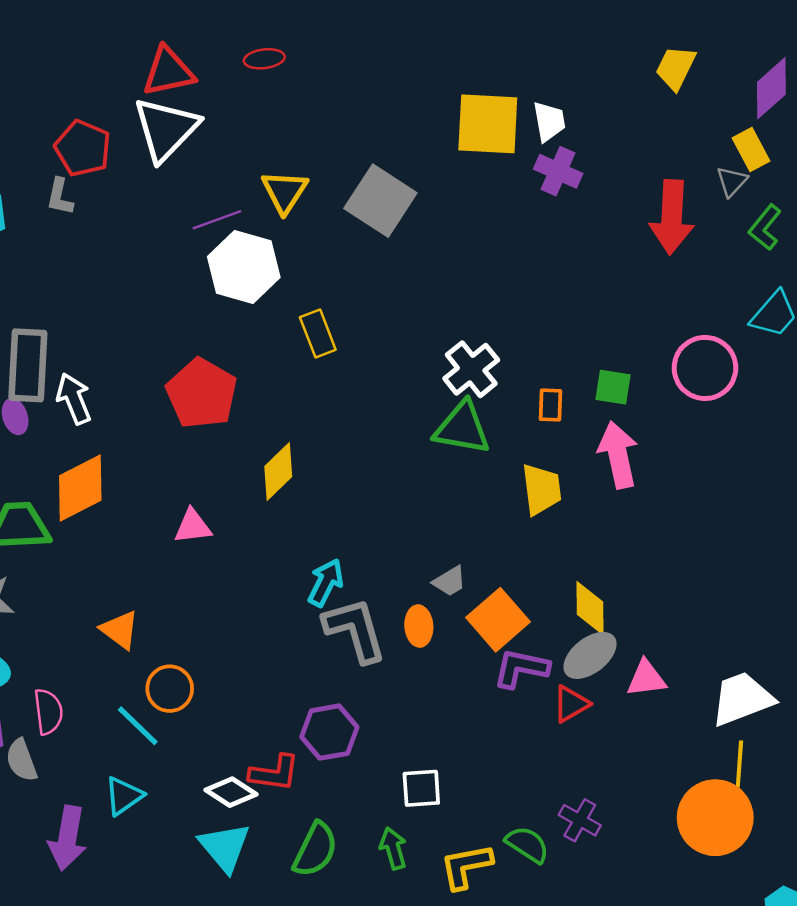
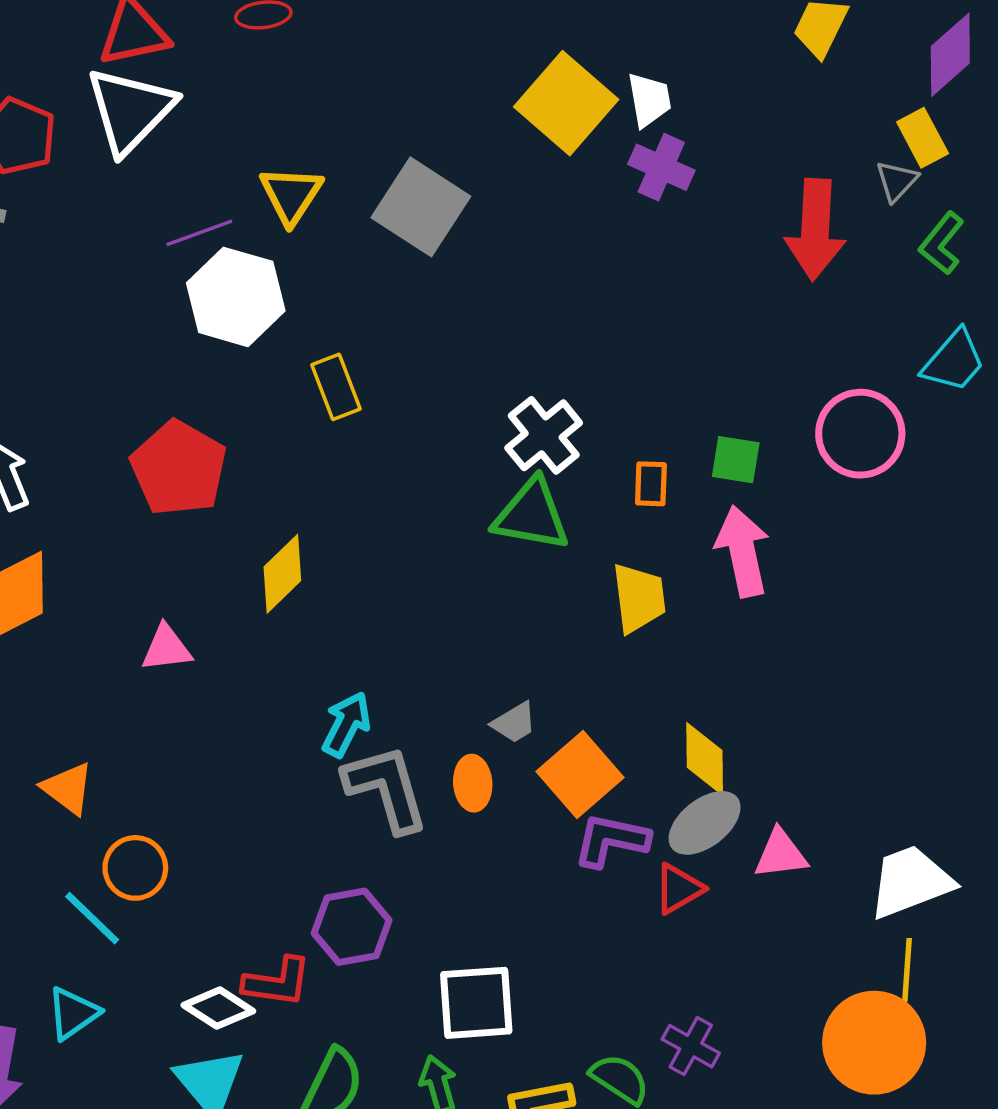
yellow square: (488, 124) -> (566, 103), turned 38
white square: (421, 788) -> (476, 1003), size x1.4

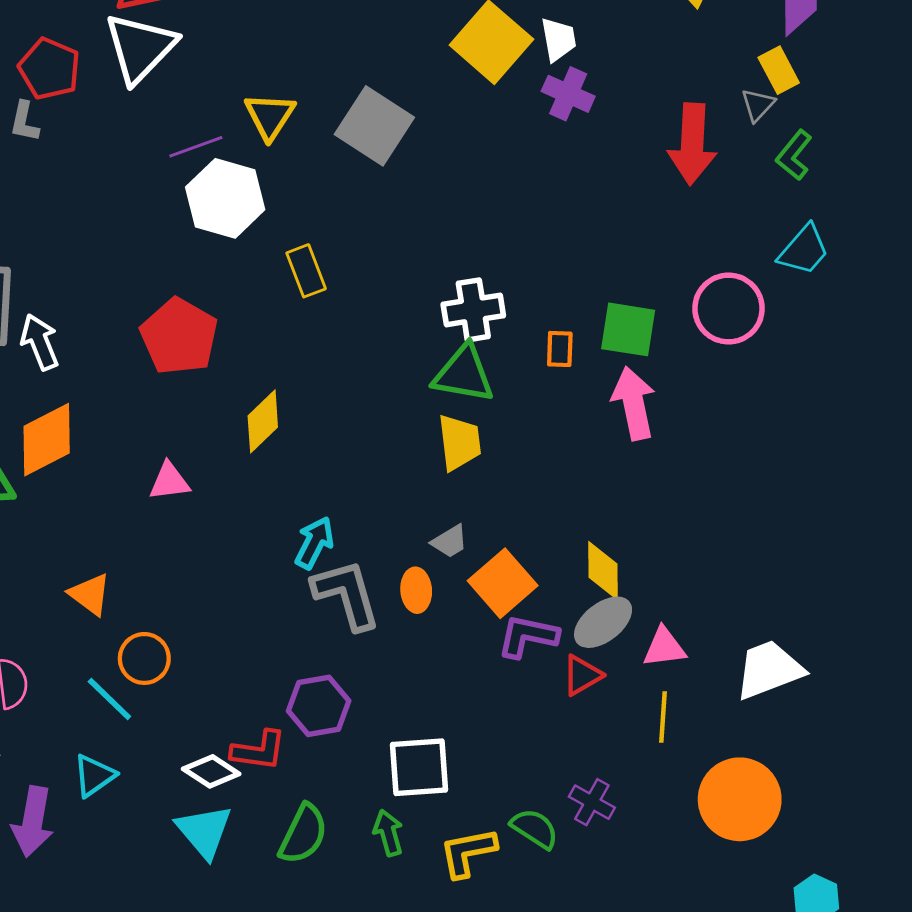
white cross: (544, 435) -> (473, 310), turned 30
green square: (736, 460) -> (628, 329), size x1.4
yellow trapezoid: (639, 598) -> (459, 442), moved
yellow line: (907, 970) -> (663, 717), moved

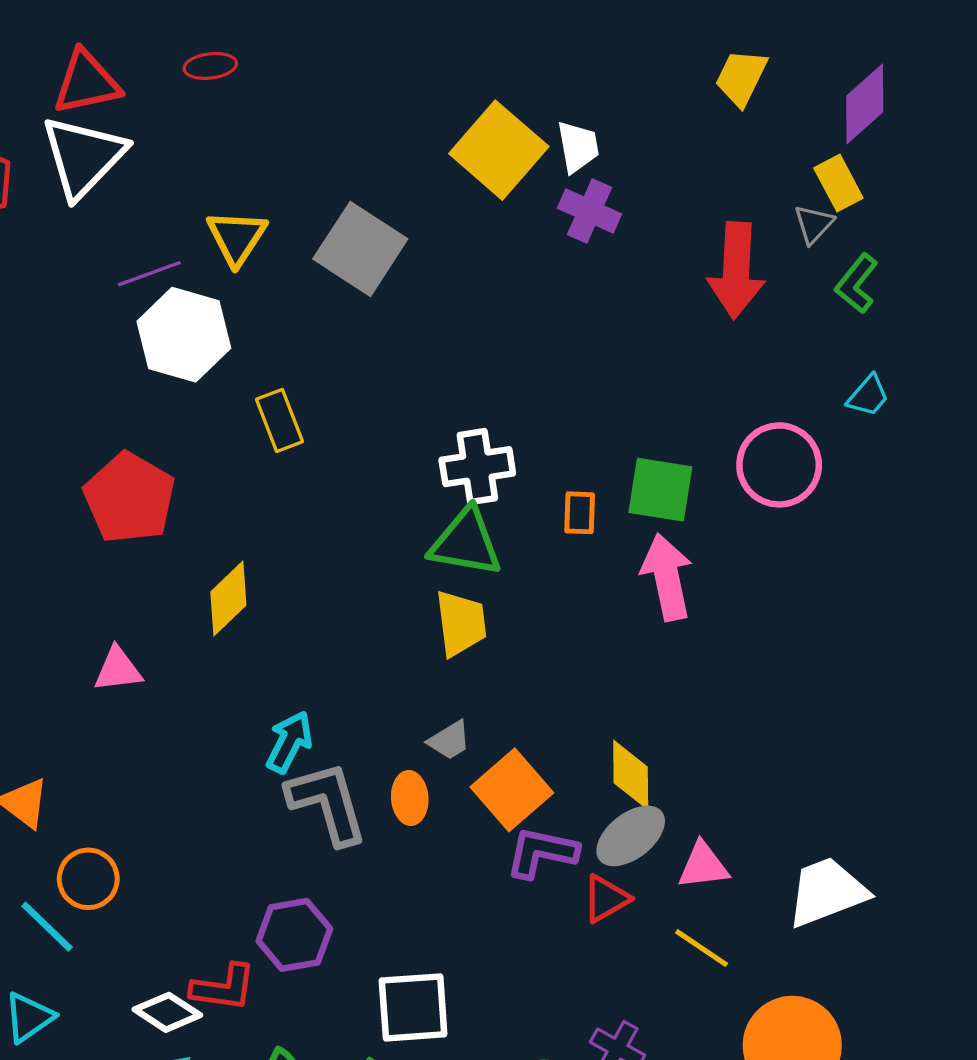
cyan trapezoid: (804, 250) -> (868, 396), size x0.7
yellow line: (663, 717) -> (702, 948), turned -60

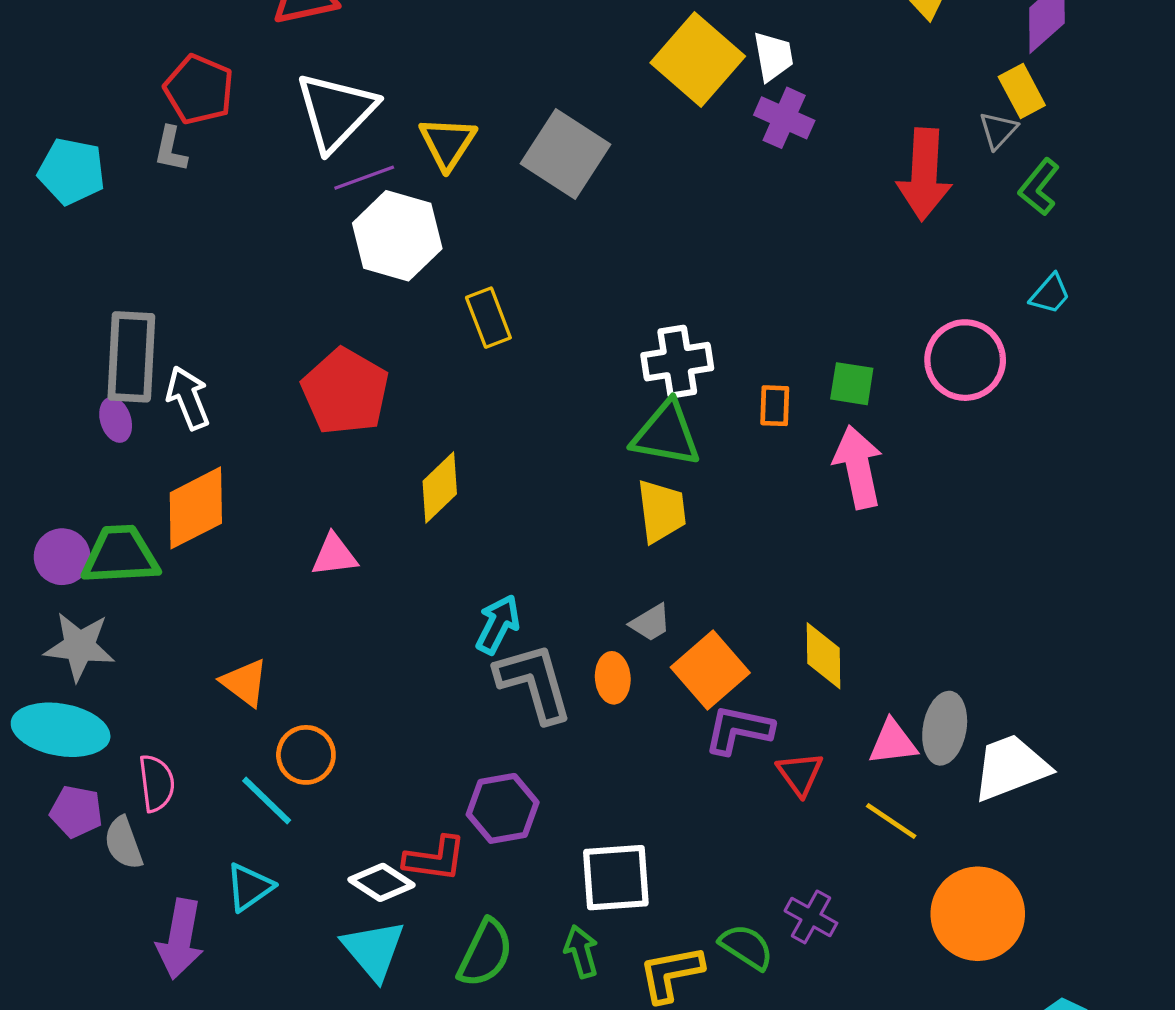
white triangle: (83, 157) -> (336, 111), moved
green square: (660, 490) -> (852, 384), size x0.7
gray ellipse: (631, 836) -> (945, 728), moved, turned -42
red triangle: (606, 899) -> (800, 774), turned -36

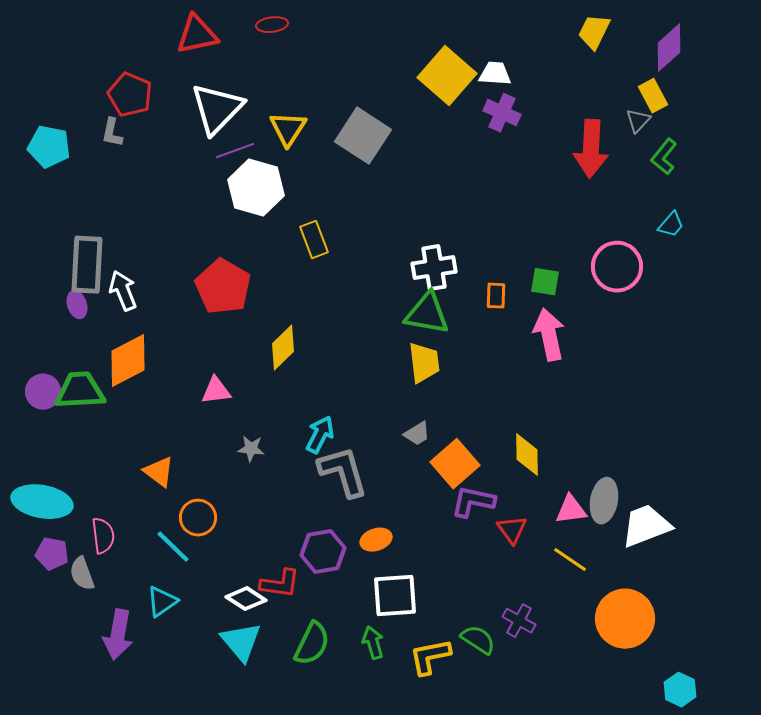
white trapezoid: (773, 56) -> (495, 74), turned -76
gray star: (79, 646) -> (251, 449), moved, size x0.6
orange ellipse: (613, 678) -> (376, 540), moved, turned 76

